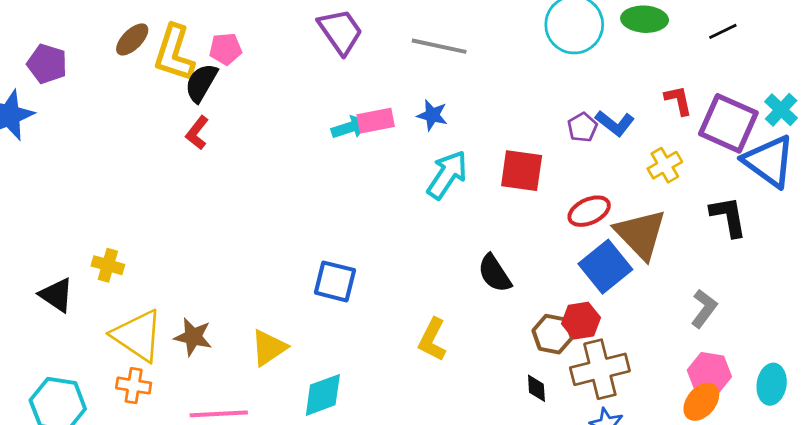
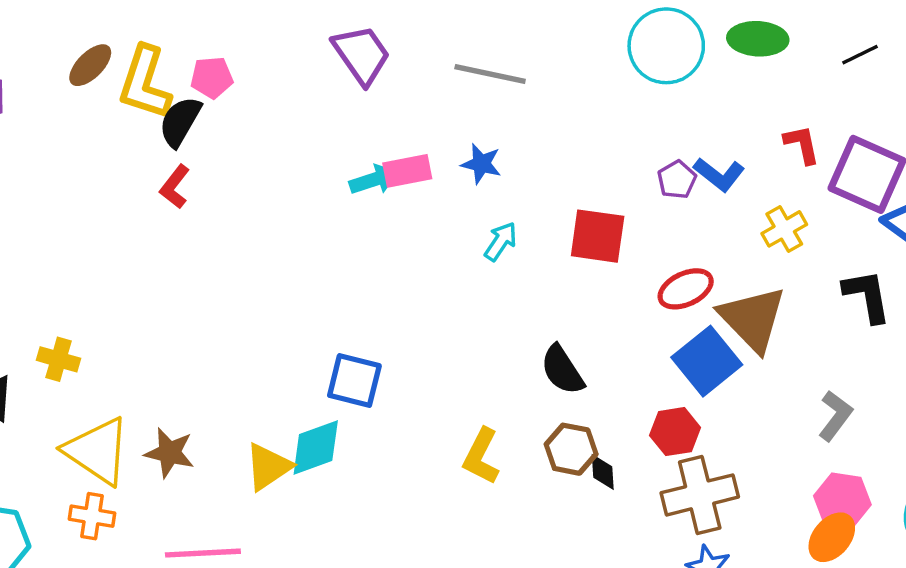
cyan arrow: (447, 175) -> (501, 241), size x0.6
brown hexagon: (553, 334) -> (571, 449), moved
black diamond: (536, 388) -> (603, 472), moved
cyan diamond: (323, 395) -> (316, 447), moved

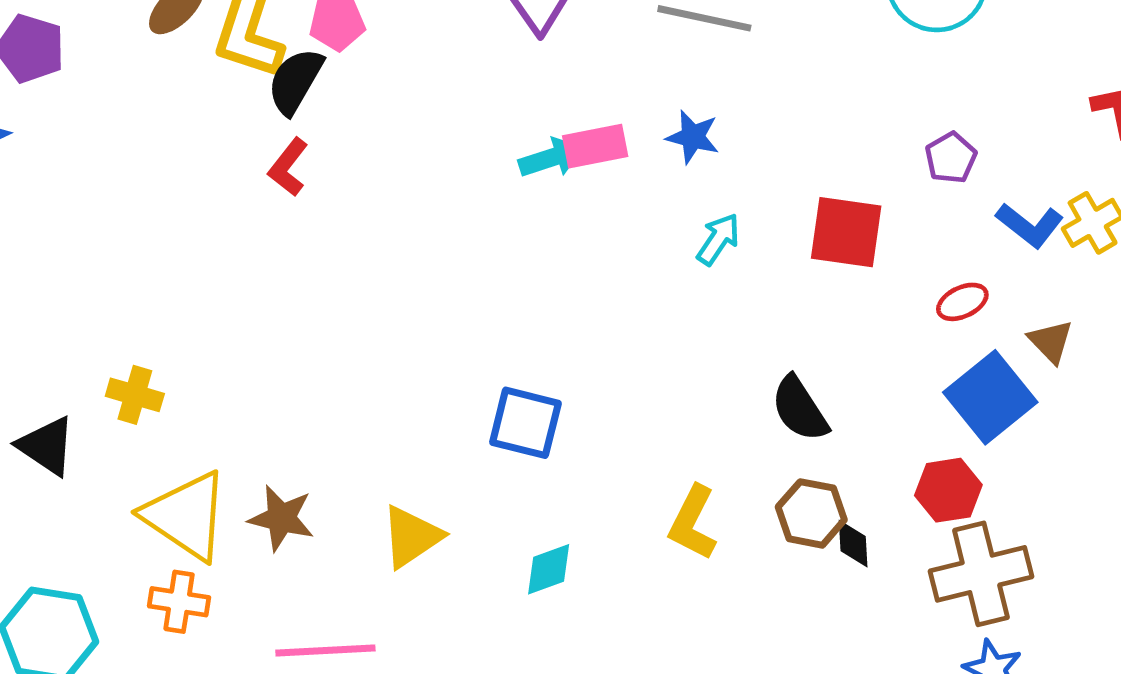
blue L-shape: (719, 174) -> (1030, 225), moved
red ellipse: (686, 289) -> (962, 302), size x0.7
brown triangle: (753, 319) -> (1051, 341), size x0.5
cyan diamond: (316, 447) -> (549, 569), moved, size x0.7

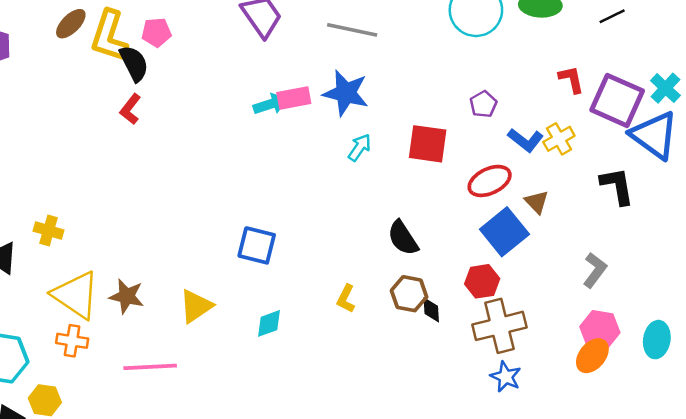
black semicircle: (295, 81) -> (134, 63), turned 123
blue star: (693, 137) -> (346, 93), size x1.6
red ellipse: (962, 302) -> (490, 181), size x1.6
yellow L-shape: (693, 523) -> (346, 299), size x0.7

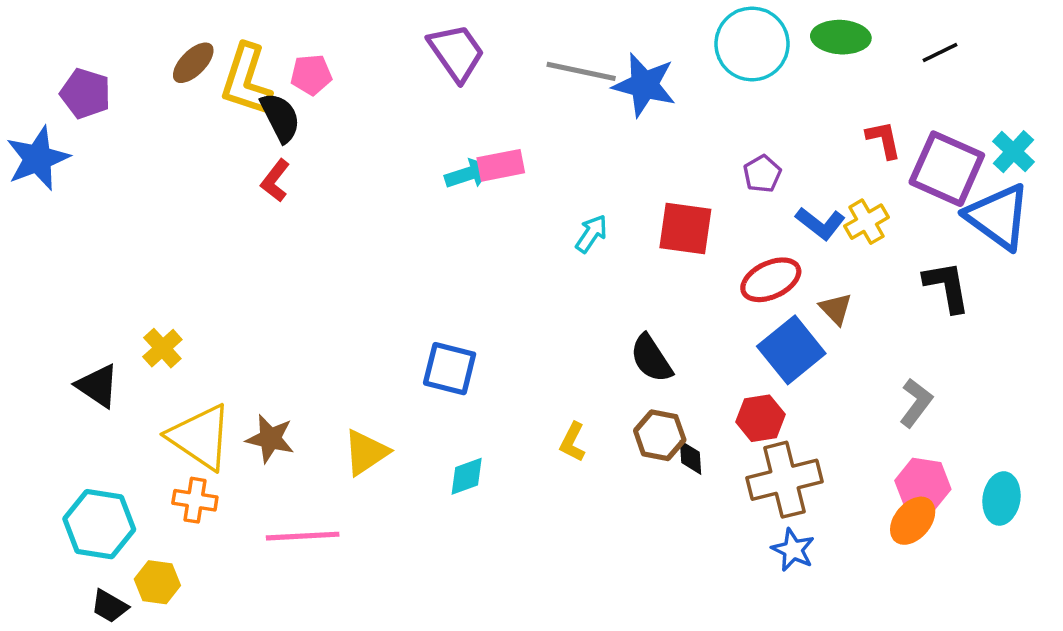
blue star: (346, 93) -> (644, 85), moved
yellow cross: (49, 231) -> (162, 348), turned 32

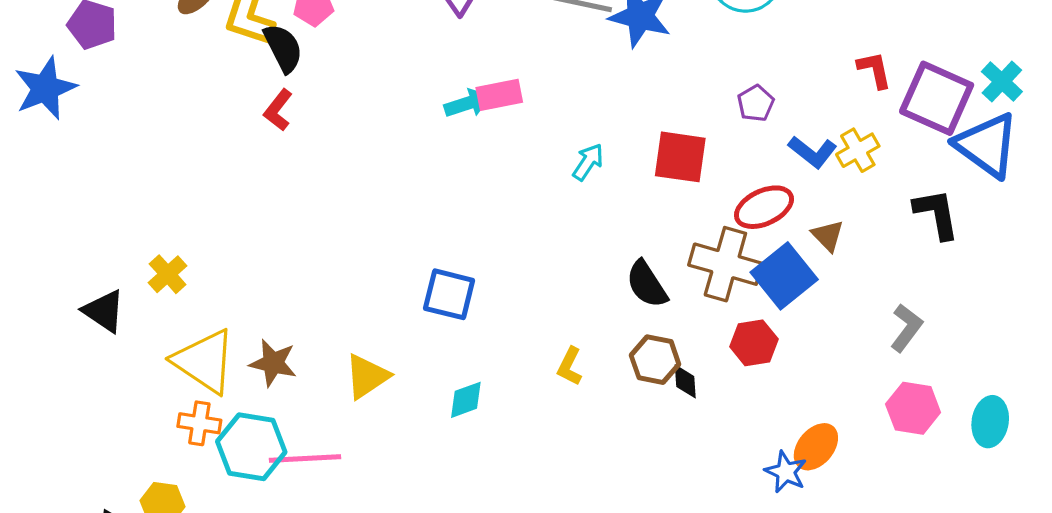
brown cross: (784, 480) -> (725, 264), moved, turned 30
orange ellipse: (913, 521) -> (816, 447), moved
cyan hexagon: (99, 524) -> (251, 447), moved

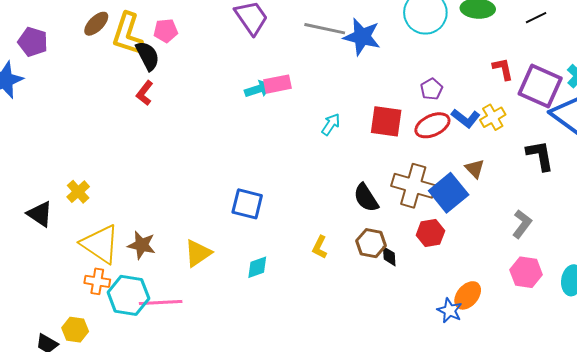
red ellipse: (764, 207) -> (432, 125), moved

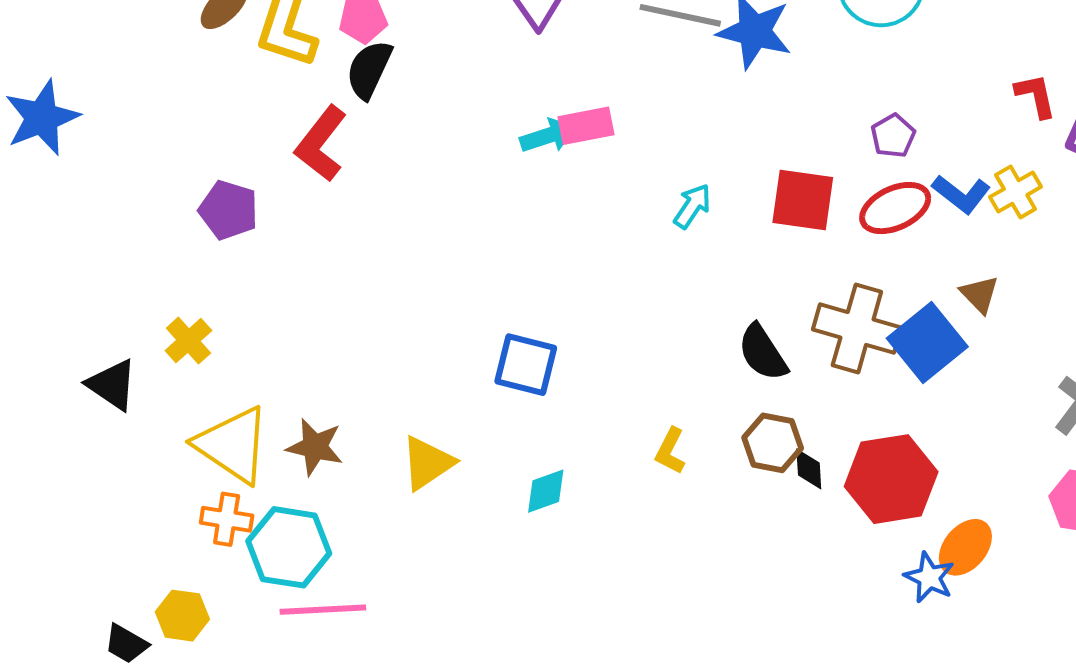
purple pentagon: (33, 42) -> (229, 210), moved
black semicircle: (148, 56) -> (369, 70), moved, turned -128
red L-shape: (145, 93) -> (321, 144), size x1.5
red hexagon: (430, 233) -> (891, 479), moved, size x1.6
pink line: (161, 302) -> (323, 610), moved

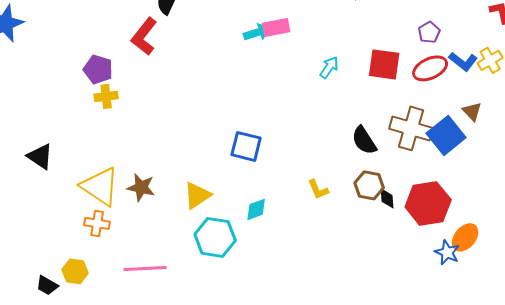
yellow cross: (188, 341) -> (106, 96), moved, turned 35
yellow L-shape: (670, 451) -> (318, 189), turned -50
cyan hexagon: (289, 547) -> (215, 237), moved

